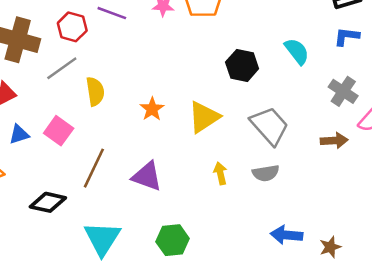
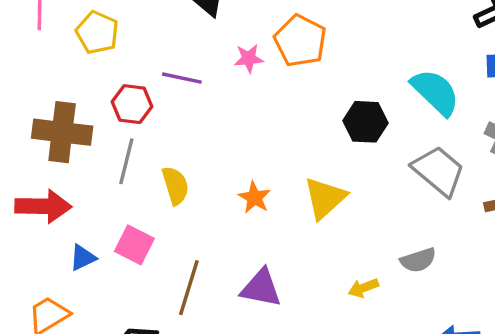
cyan semicircle: (297, 51) -> (435, 92), size x1.4
gray line: (62, 68) -> (126, 161), turned -32
gray trapezoid: (269, 126) -> (438, 171), moved
yellow arrow: (220, 173) -> (363, 288), moved, turned -90

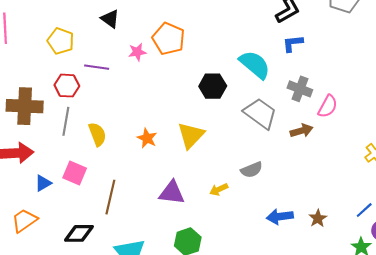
yellow pentagon: (97, 33) -> (61, 41), moved
purple triangle: (261, 288) -> (172, 193), moved

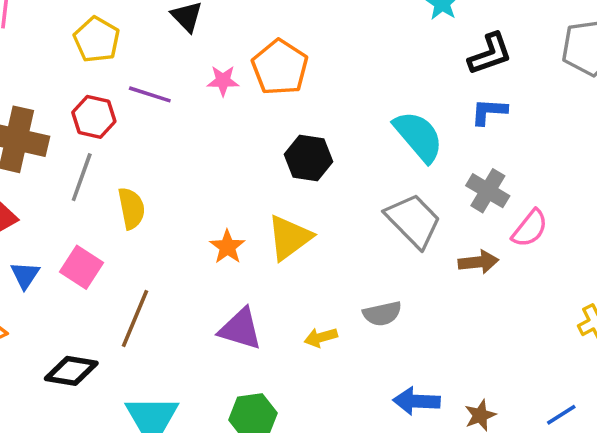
black hexagon: (213, 86) -> (309, 158), moved
orange star: (147, 138) -> (227, 247), moved
blue triangle: (43, 183) -> (25, 275), turned -36

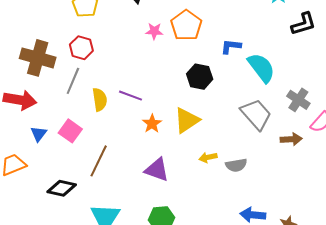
purple line: (150, 94) -> (131, 96), moved
blue L-shape: (489, 112) -> (231, 46), moved
yellow arrow: (321, 337) -> (208, 157), moved

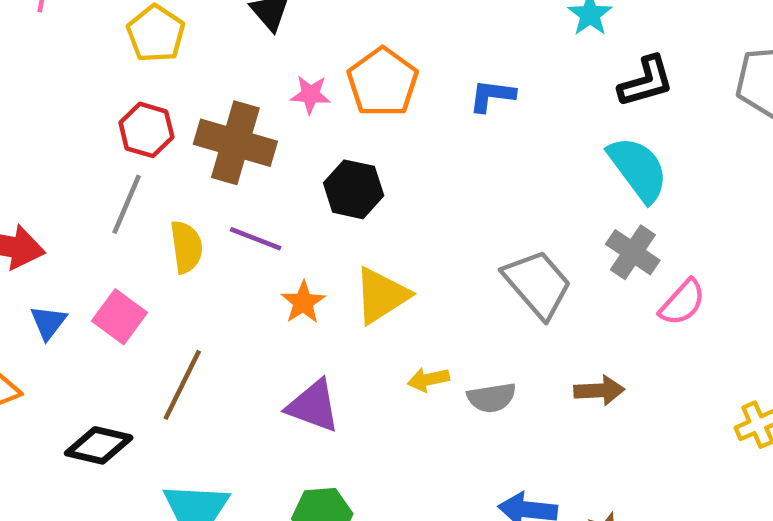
blue L-shape: (231, 46) -> (492, 96), moved
brown cross: (38, 58) -> (235, 143), moved
cyan semicircle: (261, 68) -> (638, 169), moved
black hexagon: (200, 77) -> (354, 189), moved
brown arrow: (291, 139) -> (599, 390), moved

